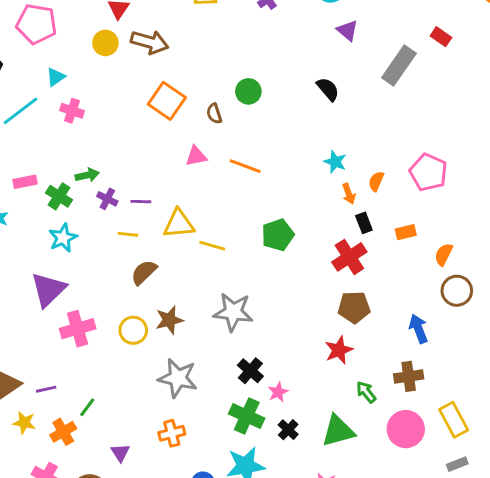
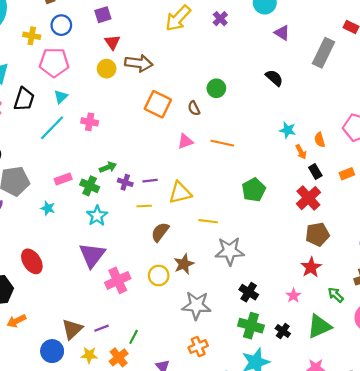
cyan triangle: (56, 77) -> (61, 97), moved
orange semicircle: (376, 181) -> (320, 140), turned -32
yellow line: (212, 246) -> (208, 221), moved
pink star: (278, 392) -> (293, 296), moved

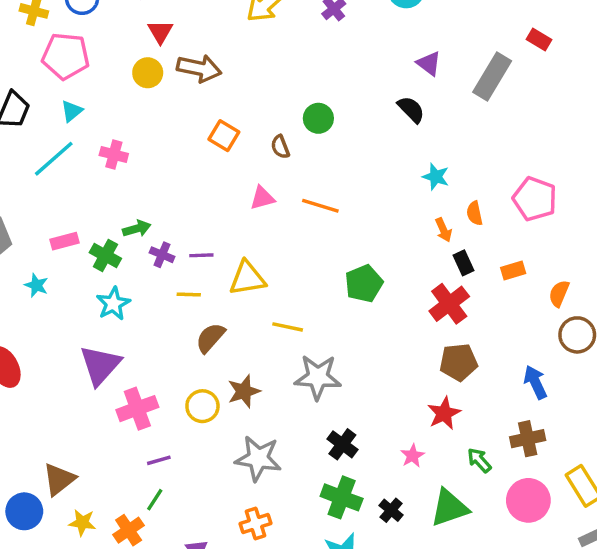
purple triangle: (282, 33) -> (429, 63), moved
orange square: (158, 104) -> (224, 136), size x0.7
cyan star: (288, 130) -> (436, 177), moved
purple line: (102, 328) -> (159, 460), moved

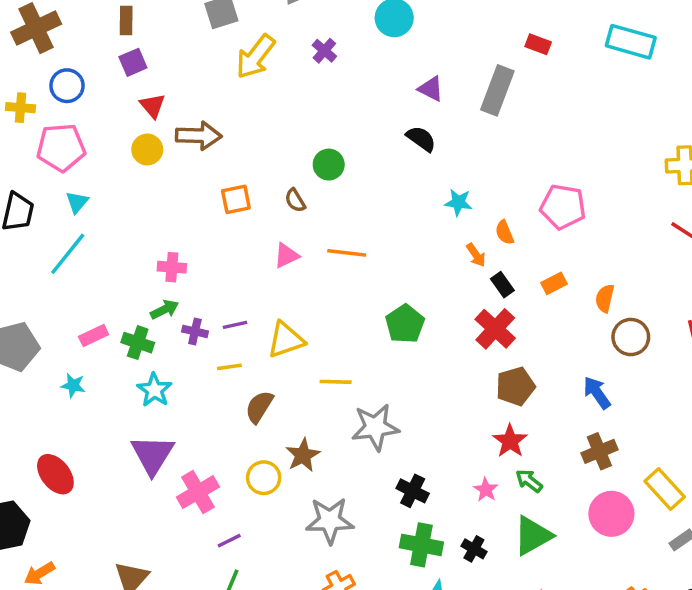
orange square: (224, 136) -> (236, 199), turned -32
pink cross: (114, 154) -> (172, 267), moved
green arrow: (479, 460) -> (529, 481), moved

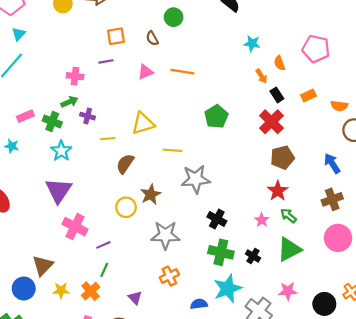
orange semicircle: (605, 298) -> (339, 106), turned -98
purple line: (235, 325) -> (106, 61), moved
pink cross: (198, 492) -> (75, 227), moved, turned -35

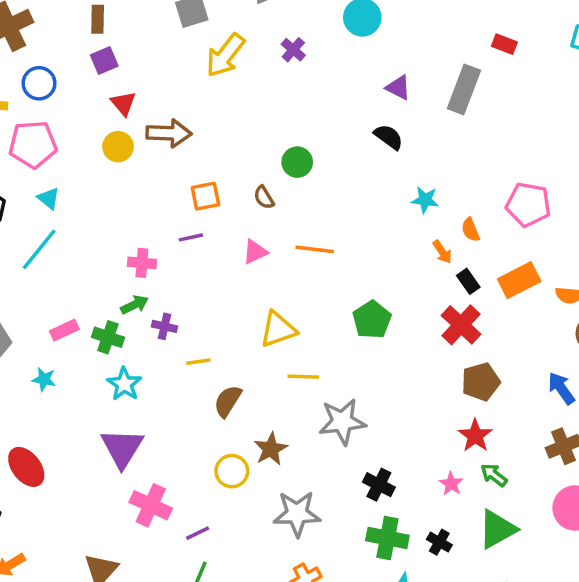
cyan triangle: (19, 34) -> (49, 198), turned -32
orange rectangle: (309, 95) -> (519, 280), size x1.6
yellow triangle: (143, 123) -> (278, 329), moved

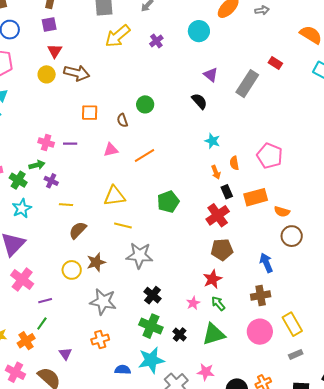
purple line: (191, 237) -> (70, 144), moved
orange line: (315, 249) -> (145, 156), turned -50

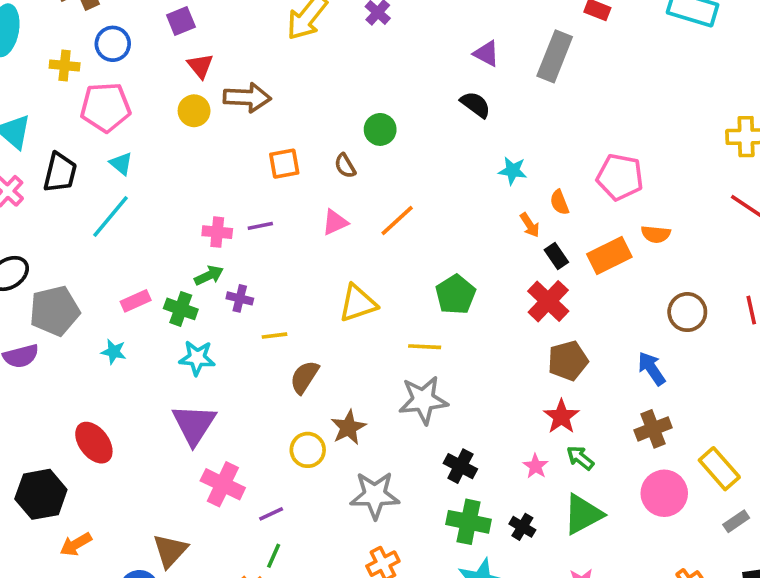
cyan star: (22, 208) -> (197, 358), turned -30
orange semicircle: (282, 212) -> (656, 234), moved
yellow line: (123, 226) -> (425, 347), moved

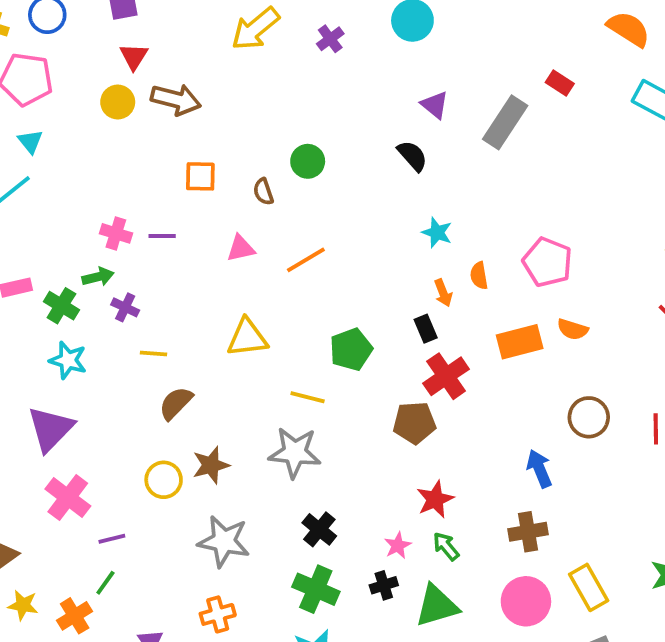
black rectangle: (556, 256) -> (426, 329), moved
brown pentagon: (568, 361) -> (414, 423), moved
black cross: (522, 527) -> (384, 585), moved, turned 30

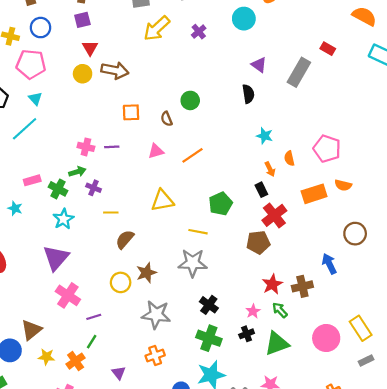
black semicircle: (412, 156) -> (248, 94), turned 36
cyan star: (68, 360) -> (63, 219), turned 30
brown cross: (528, 532) -> (302, 286), moved

